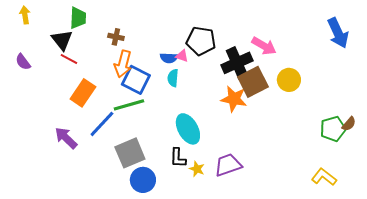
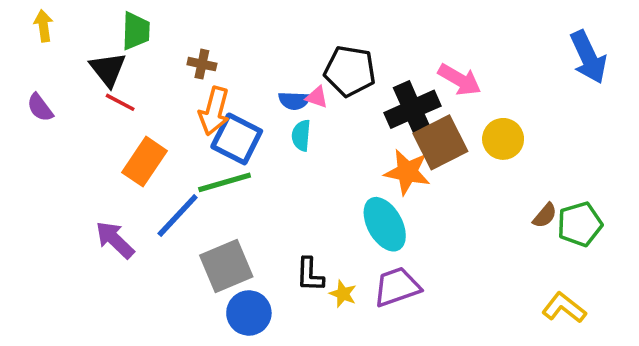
brown semicircle: (349, 124) -> (545, 215), moved
cyan ellipse: (188, 129) -> (385, 224), moved

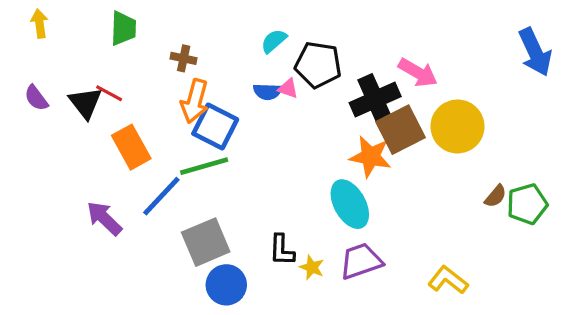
black triangle: (108, 69) -> (85, 103), moved
cyan semicircle: (301, 135) -> (274, 41), moved, turned 44
yellow circle: (503, 139) -> (457, 126), size x1.4
orange rectangle: (144, 162) -> (131, 147), turned -63
yellow L-shape: (564, 308) -> (448, 280), moved

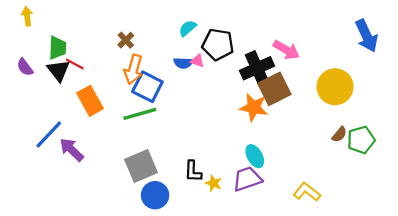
green trapezoid: (123, 28) -> (57, 48), moved
brown cross: (184, 58) -> (126, 40), turned 35
yellow circle: (457, 126) -> (335, 87), moved
blue line: (161, 196) -> (49, 134), moved
cyan ellipse: (350, 204) -> (255, 156), moved, size x0.7

